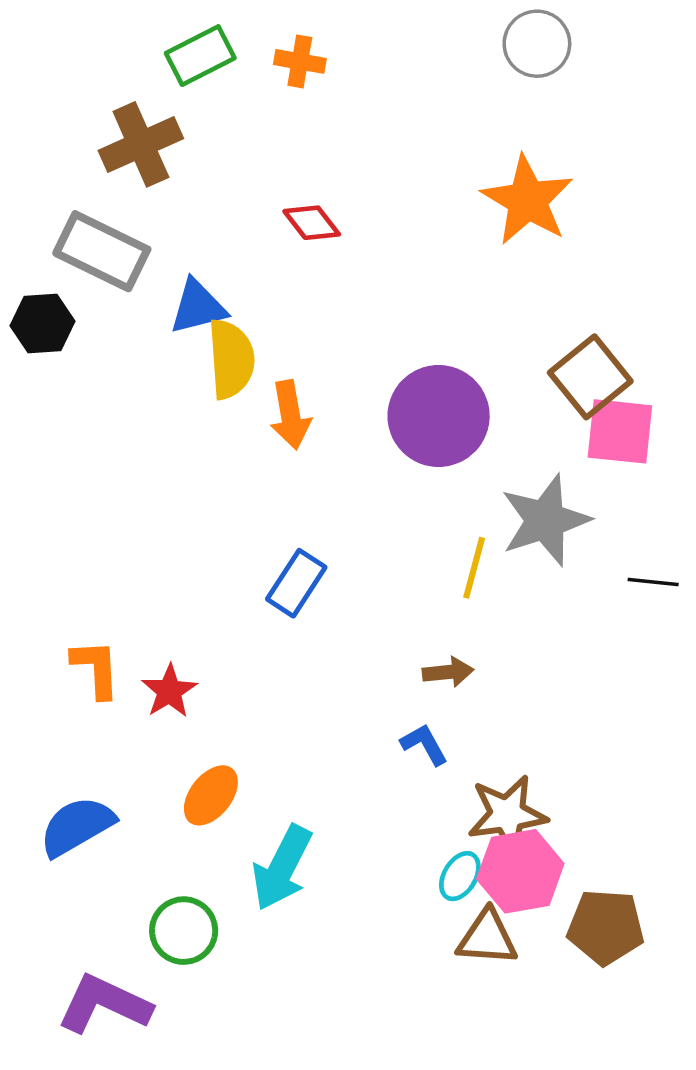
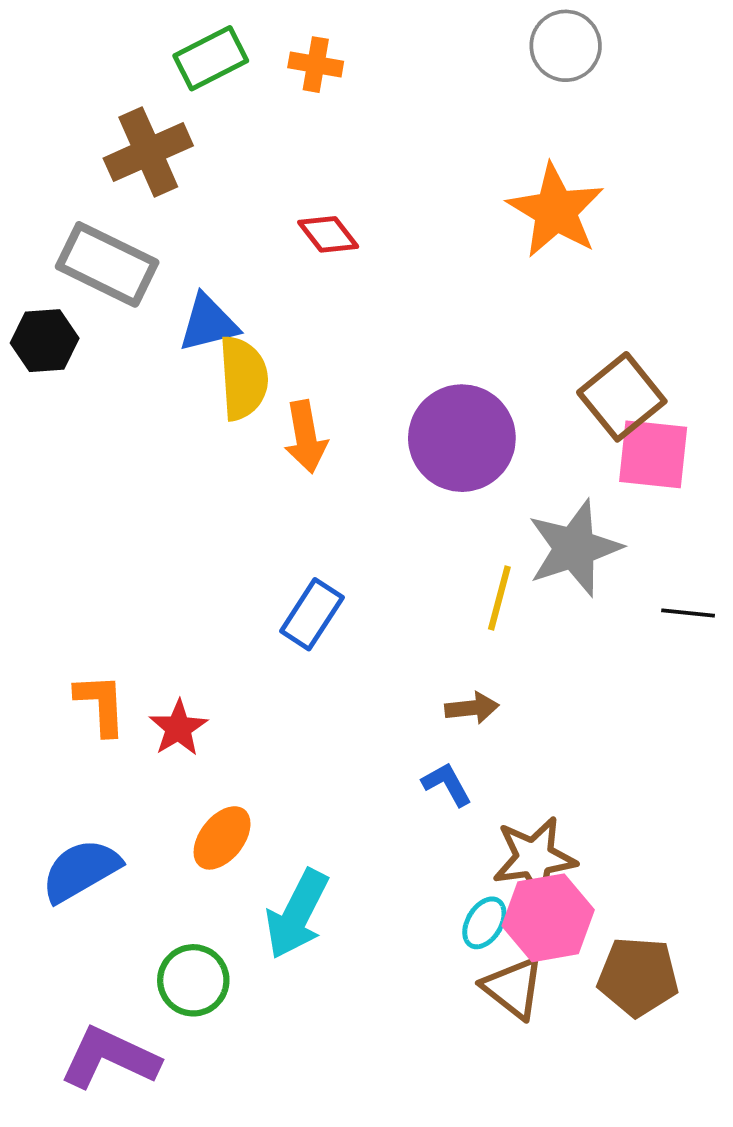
brown triangle: (487, 938) -> (513, 988), turned 34

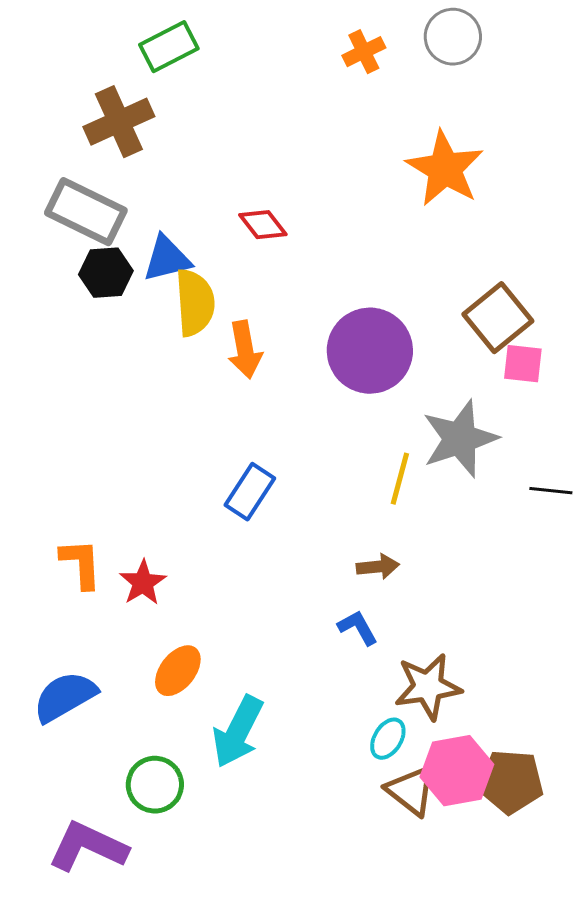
orange cross: (316, 65) -> (364, 52), moved, turned -36
red diamond: (328, 234) -> (263, 225), moved
black hexagon: (45, 341) -> (106, 273), moved
pink square: (653, 454) -> (523, 364), size x0.7
pink hexagon: (548, 918) -> (457, 771), moved

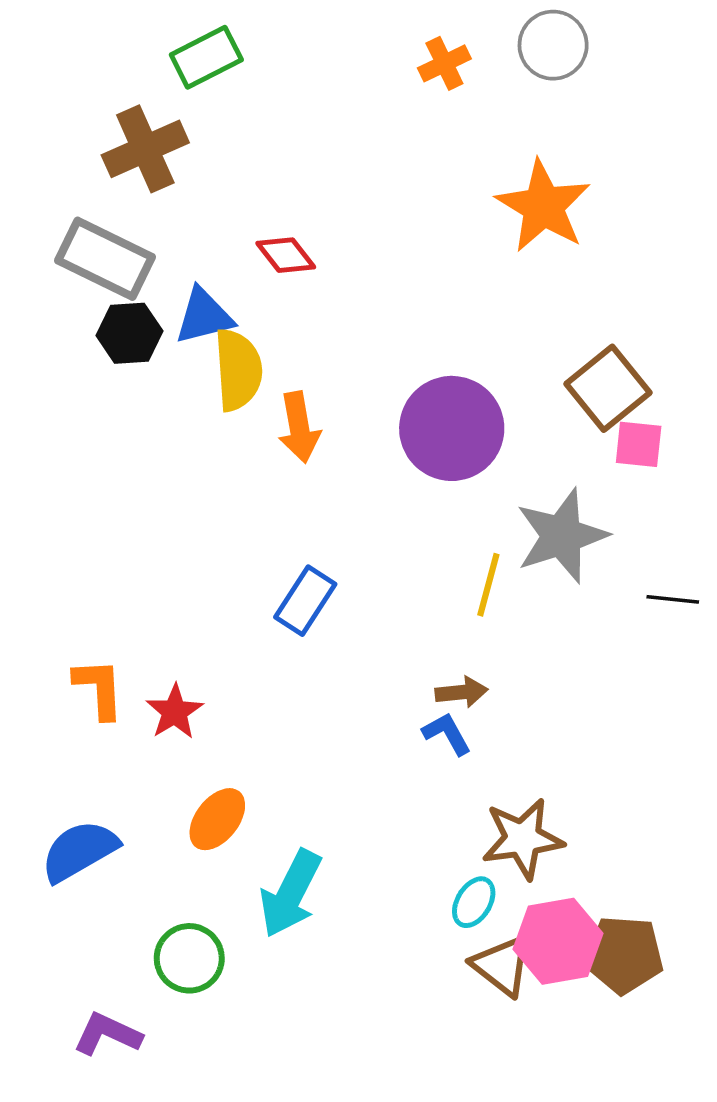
red diamond: (263, 225) -> (286, 255), moved
blue L-shape: (358, 628) -> (447, 734), moved
purple L-shape: (88, 847) -> (107, 1034), size x0.7

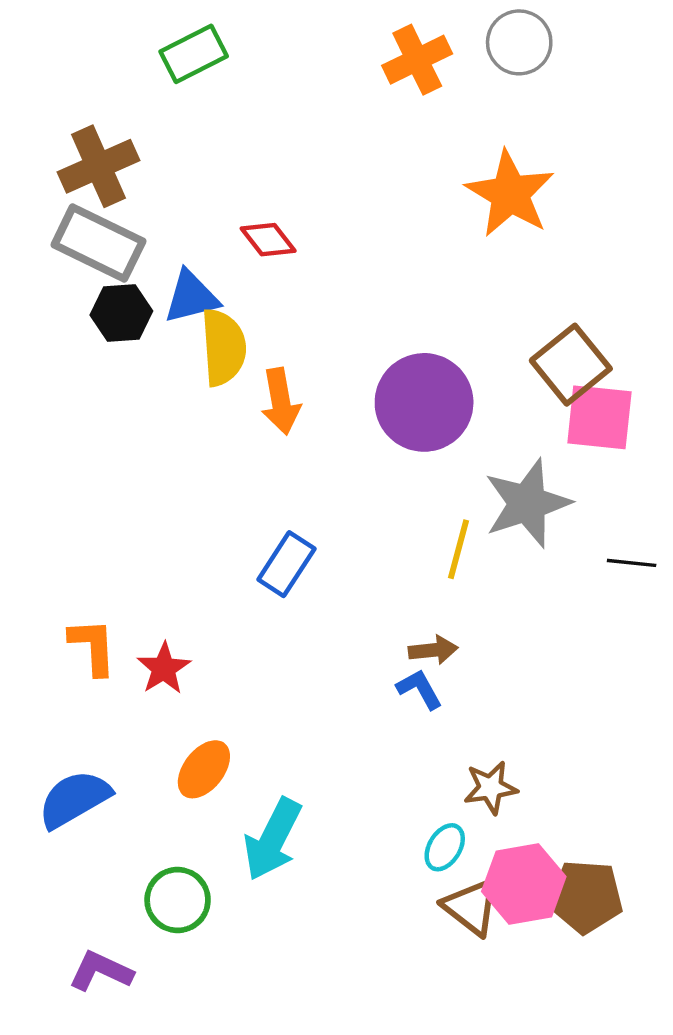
orange cross: (444, 63) -> (417, 60), size x1.4
brown cross: (145, 149) -> (98, 166), moved
pink square: (639, 444) -> (599, 417), size x1.5
brown star: (523, 839) -> (491, 788), size x0.7

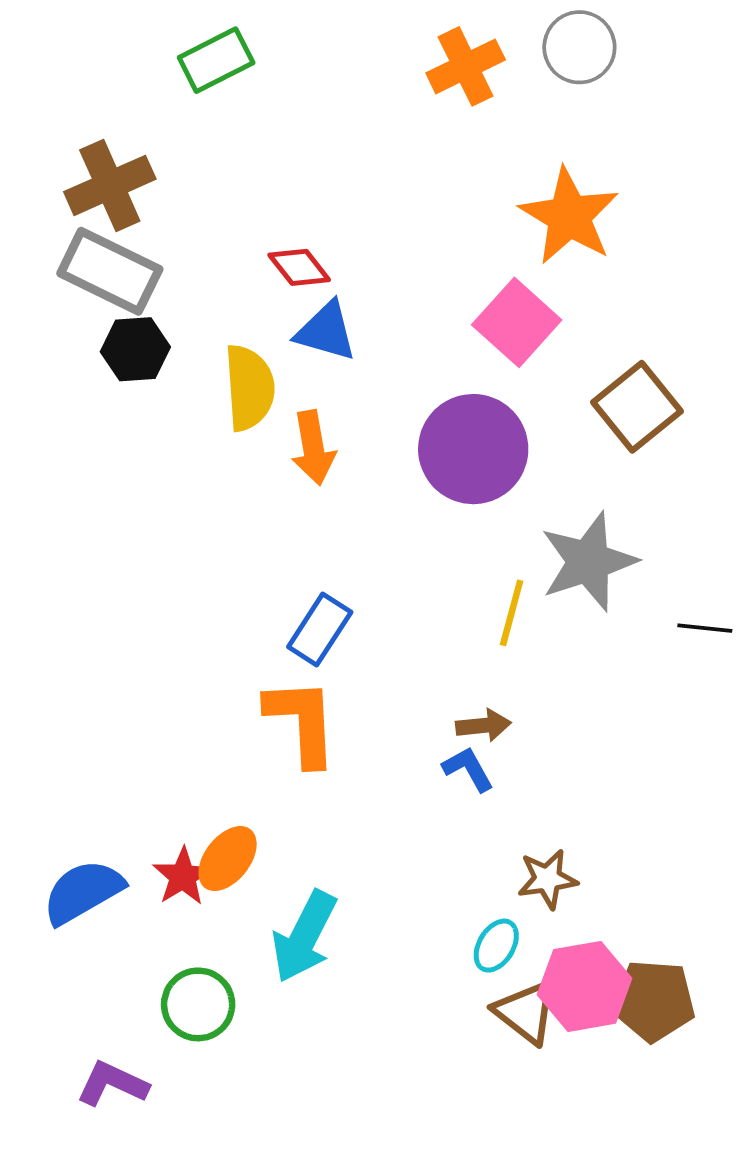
blue triangle: (191, 297) -> (326, 331), moved, turned 30
pink square: (599, 417) -> (517, 322), moved, turned 36
orange L-shape: (93, 647) -> (302, 722), moved, size x1.4
red star: (164, 668) -> (183, 876), moved

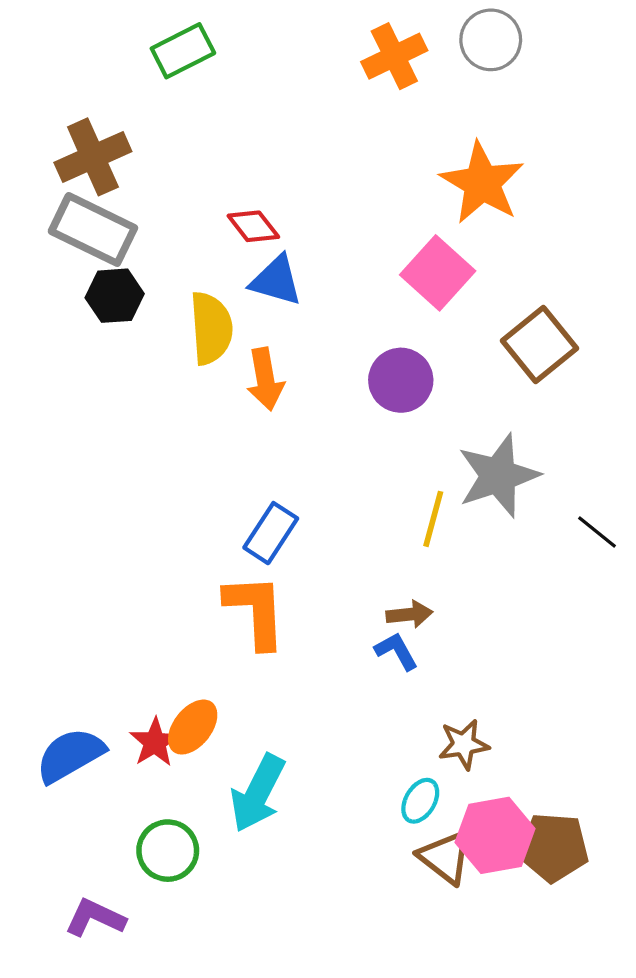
purple circle: (473, 449) -> (401, 380), size x0.7
black line: (705, 628) -> (597, 532), turned 33

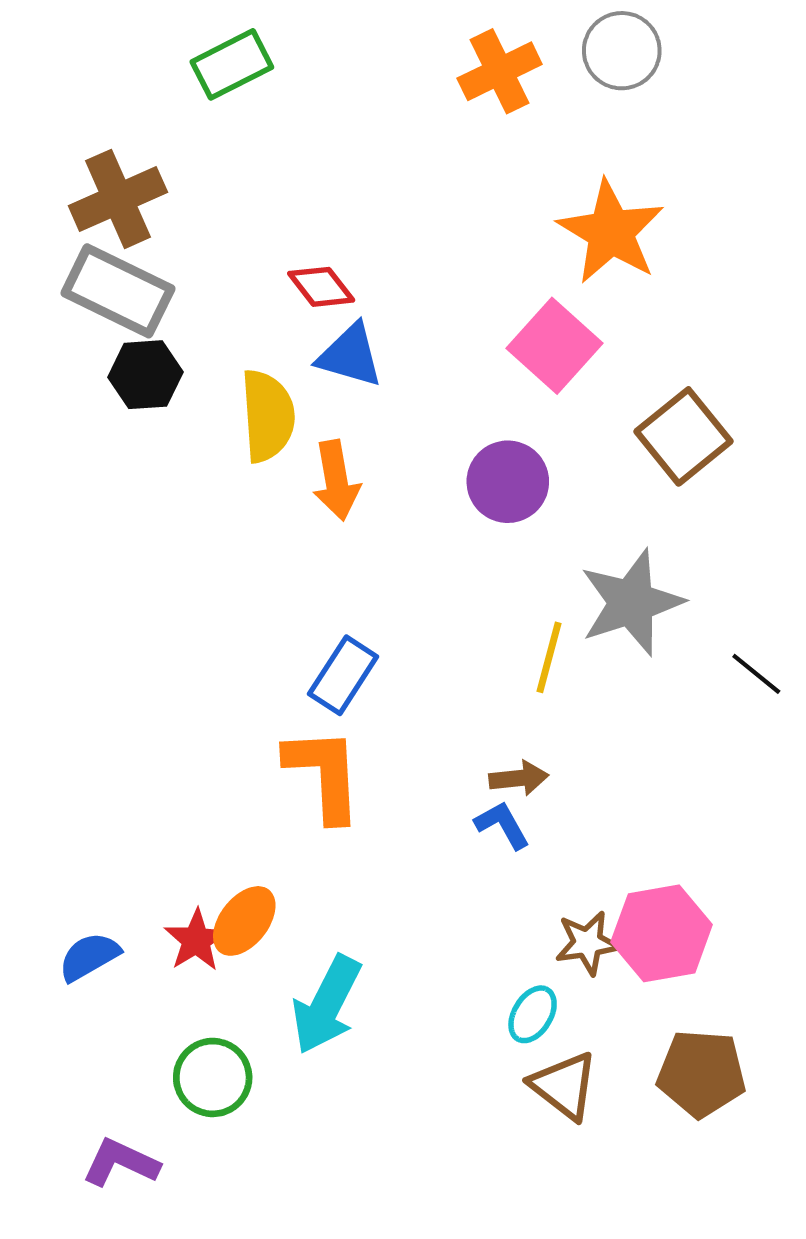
blue semicircle: (70, 755) -> (89, 957), size x0.7
pink hexagon: (495, 835) -> (662, 933), moved

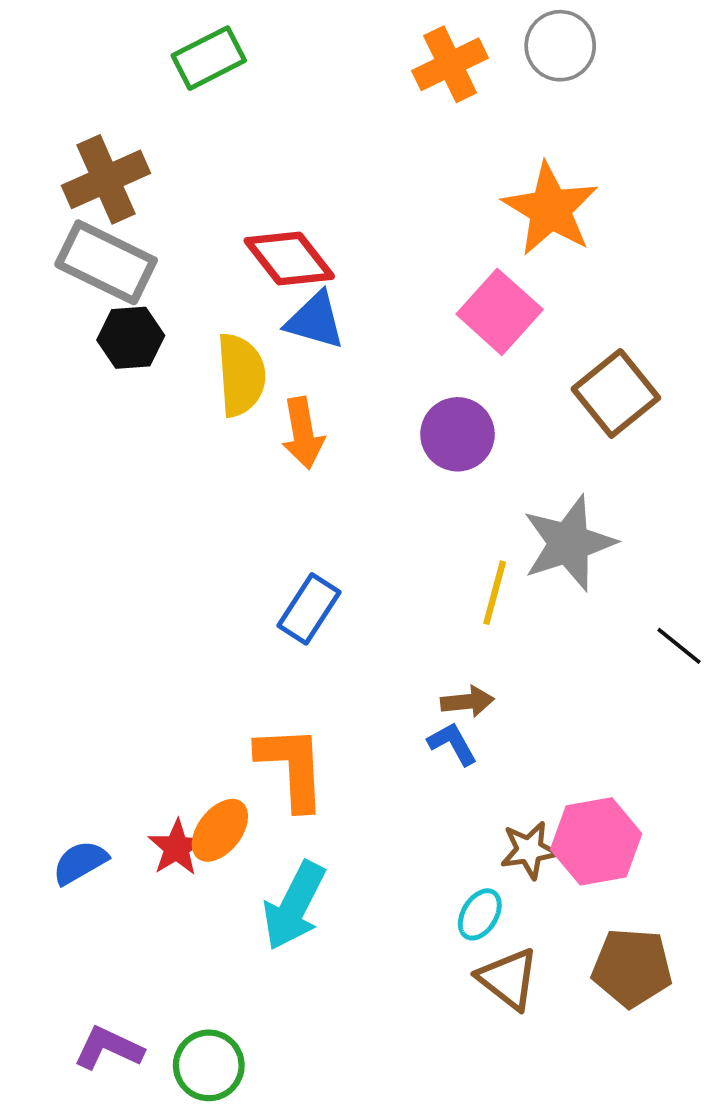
red diamond: (321, 287) -> (289, 259), size x1.5
black line: (756, 674) -> (679, 646), moved
orange L-shape: (324, 774) -> (292, 767), moved
green circle: (213, 1077) -> (209, 1065), moved

